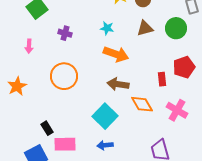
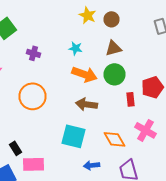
green circle: (176, 28) -> (114, 74), moved
orange diamond: (142, 104) -> (114, 139), moved
cyan square: (105, 116) -> (74, 136), turned -30
blue arrow: (105, 145) -> (92, 165), moved

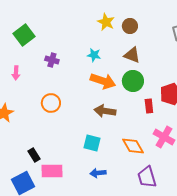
brown triangle: (114, 48) -> (132, 55), turned 36
orange circle: (32, 96) -> (51, 103), size x0.7
cyan square: (74, 136) -> (92, 143), size x0.7
blue arrow: (92, 165) -> (98, 173), moved

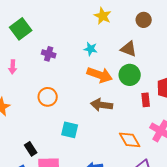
brown circle: (130, 26) -> (144, 20), moved
cyan square: (92, 143) -> (70, 130), moved

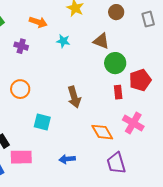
orange arrow: (100, 75) -> (38, 22), moved, size x0.7
green circle: (130, 75) -> (115, 63), moved
brown arrow: (102, 105) -> (74, 97), turned -115

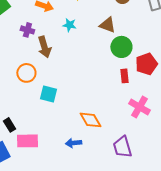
brown arrow: (74, 97) -> (44, 47), moved
cyan square: (42, 122) -> (48, 94), moved
orange diamond: (102, 132) -> (90, 120), moved

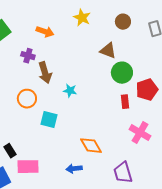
cyan star: (69, 25) -> (70, 91), moved

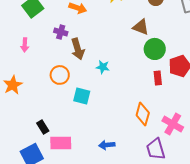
pink cross: (140, 133) -> (173, 124), moved
orange diamond: (91, 146) -> (143, 114), moved, turned 45

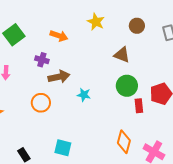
brown arrow: (78, 49) -> (59, 77), turned -85
green circle: (155, 49) -> (127, 86), moved
cyan square: (82, 96) -> (63, 148), moved

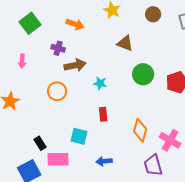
brown triangle: (122, 55) -> (125, 43), moved
red rectangle: (139, 106) -> (103, 114), moved

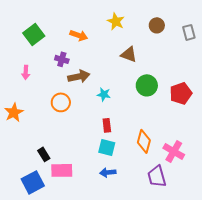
cyan square: (79, 136) -> (107, 147), moved

